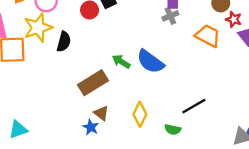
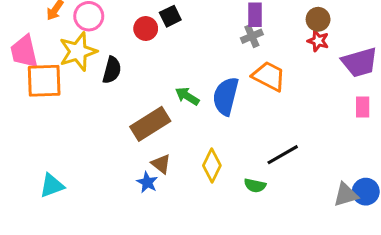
red star: (234, 19) -> (318, 41), moved
orange trapezoid: (208, 36) -> (269, 76), moved
blue semicircle: (150, 62) -> (226, 96), turned 68

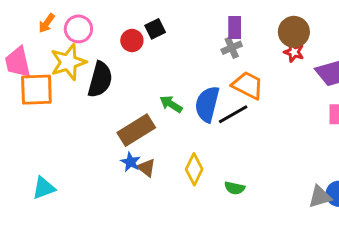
brown circle: (318, 19) -> (294, 32), size x1.4
black semicircle: (112, 70) -> (100, 80), size x1.4
black line: (283, 155) -> (233, 114), moved
blue star: (147, 182) -> (130, 162), moved

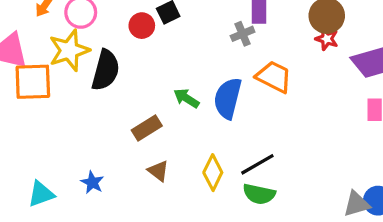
gray cross: (232, 48) -> (243, 34), moved
black line: (233, 114) -> (257, 164), moved
brown rectangle: (136, 130) -> (147, 128), size x0.7
blue star: (130, 162) -> (92, 182), moved
green semicircle: (235, 188) -> (259, 194), size x1.4

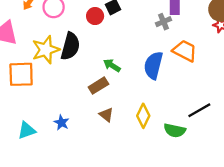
yellow star: (69, 50) -> (46, 50), moved
orange square: (33, 82) -> (21, 74), moved
green arrow: (186, 98) -> (112, 65), moved
black line: (257, 164) -> (199, 110), moved

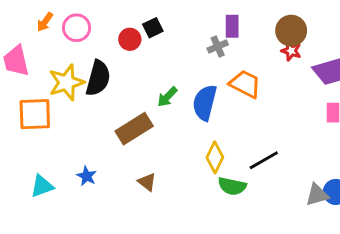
green arrow: (112, 65) -> (167, 97), moved, turned -78
brown rectangle: (98, 86) -> (134, 129), size x1.4
brown triangle: (106, 115) -> (147, 182), moved
yellow diamond: (143, 116) -> (215, 157), moved

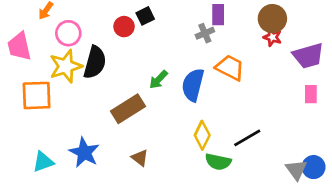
pink circle: (77, 28) -> (68, 33), moved
blue star: (87, 176) -> (84, 152), size x1.6
gray triangle: (317, 195) -> (296, 170), turned -50

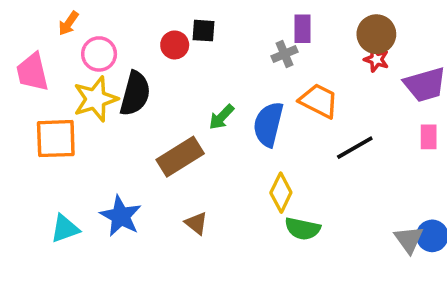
black square: (145, 16) -> (203, 31), turned 30
black line: (247, 138) -> (355, 148), moved

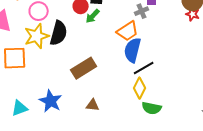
orange trapezoid: (319, 101) -> (128, 31), moved, turned 120
green arrow: (222, 117) -> (93, 16), moved
black line: (355, 148) -> (144, 68), moved
brown triangle: (196, 223) -> (93, 105), turned -32

